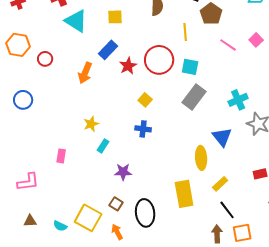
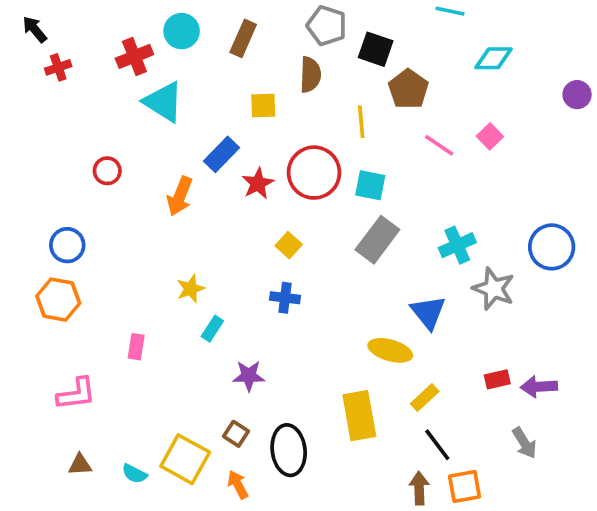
yellow square: (115, 17) -> (263, 105), moved
orange hexagon: (18, 45) -> (58, 300), moved
yellow ellipse: (201, 158) -> (390, 350), turned -70

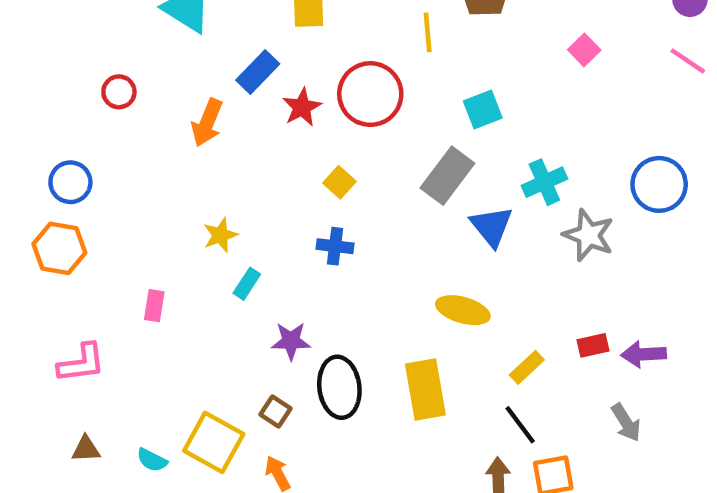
pink line: (439, 145) -> (688, 61), moved
cyan square: (370, 185) -> (483, 109), moved, turned -32
blue triangle: (428, 312) -> (492, 226), moved
yellow rectangle: (425, 398) -> (527, 367), moved
black ellipse: (289, 450) -> (339, 387), moved

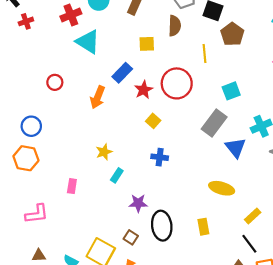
yellow square: (339, 182) -> (153, 121), moved
yellow rectangle: (425, 389) -> (203, 227), size x0.6

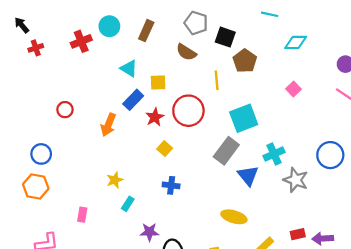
brown semicircle: (175, 26) -> (186, 52), turned 120
cyan triangle: (88, 42) -> (129, 68), moved, size x0.7
yellow square: (147, 44) -> (158, 83), moved
cyan square: (231, 91) -> (244, 118), size x1.5

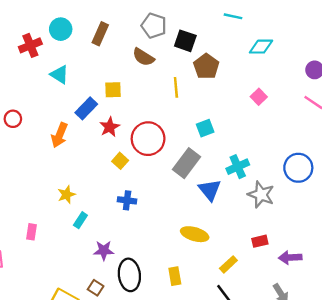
cyan triangle: (129, 68) -> (59, 75), moved
red circle: (188, 111) -> (148, 139), moved
cyan square: (244, 118) -> (205, 128), size x0.6
red rectangle: (298, 234) -> (260, 241), moved

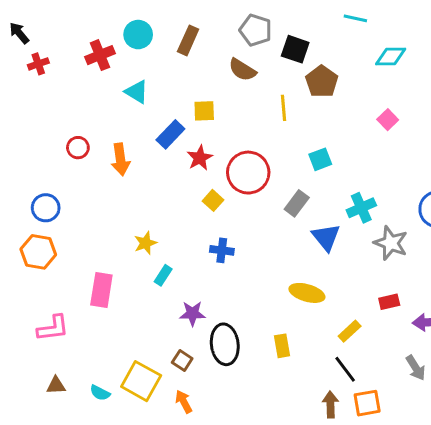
orange arrow: (59, 135) -> (121, 159), moved, turned -30
gray rectangle: (186, 163) -> (297, 203), size x0.7
pink rectangle: (32, 232) -> (101, 290), size x1.6

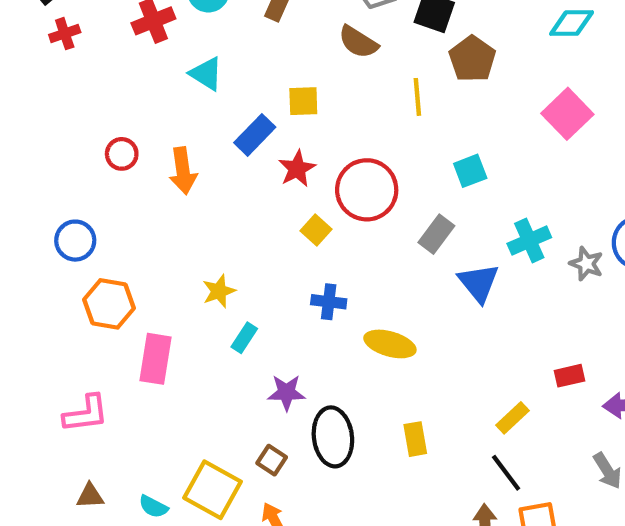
pink square: (388, 120) -> (567, 114), size x1.6
gray star: (391, 243) -> (586, 264), moved, size x0.7
orange hexagon: (38, 252) -> (109, 304), moved
yellow ellipse: (307, 293) -> (390, 344), moved

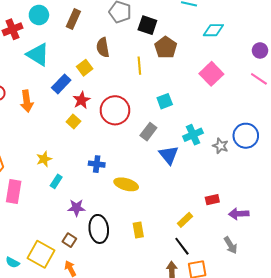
brown semicircle: (358, 42) -> (103, 47), moved, turned 48
cyan triangle: (206, 74) -> (38, 55), size x1.4
yellow square: (303, 101) -> (85, 68), turned -35
yellow square: (316, 230) -> (73, 121), moved

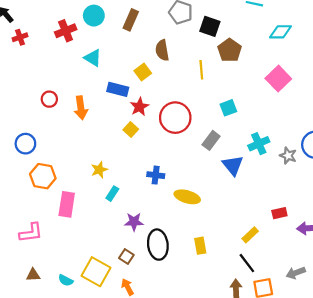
cyan triangle: (38, 55) -> (93, 58), size x0.7
blue rectangle: (61, 84) -> (118, 89), turned 60
gray arrow: (231, 245) -> (296, 273), moved, turned 102

